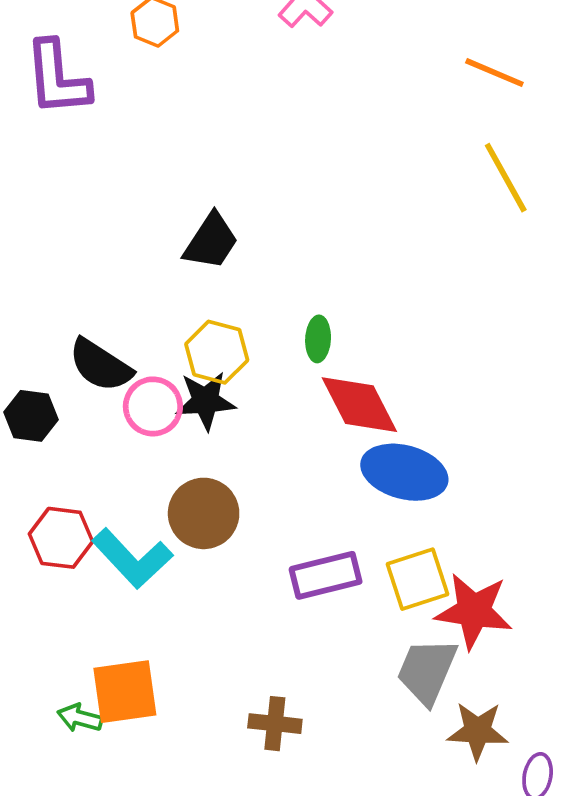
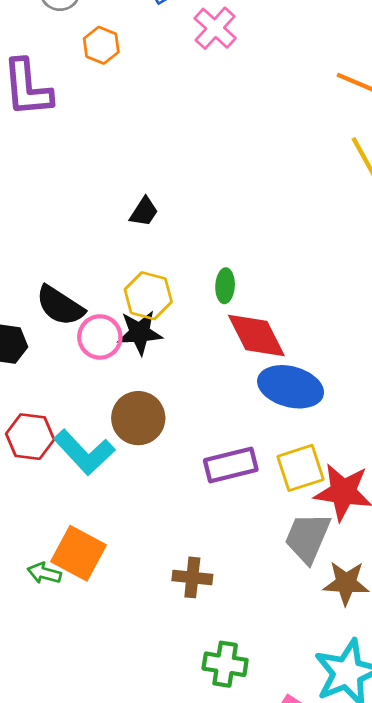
black trapezoid: (211, 241) -> (144, 212), size x0.7
orange square: (125, 692) -> (78, 553), turned 36

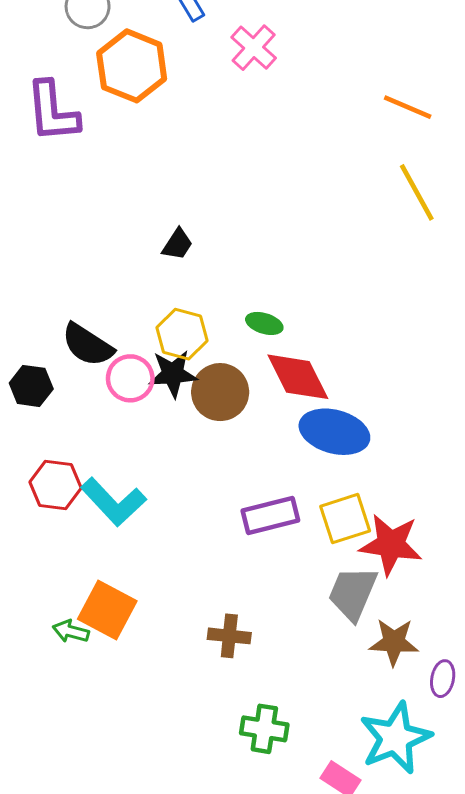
orange hexagon: (101, 45) -> (132, 66), size x1.8
green ellipse: (225, 286) -> (264, 323), turned -76
brown circle: (138, 418) -> (220, 392), moved

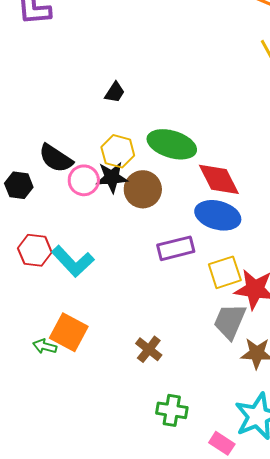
green ellipse: (264, 323) -> (172, 144), size x2.0
red diamond: (298, 377) -> (219, 179), moved
purple rectangle: (270, 516) -> (176, 248), moved
brown cross: (229, 636) -> (149, 349), turned 32

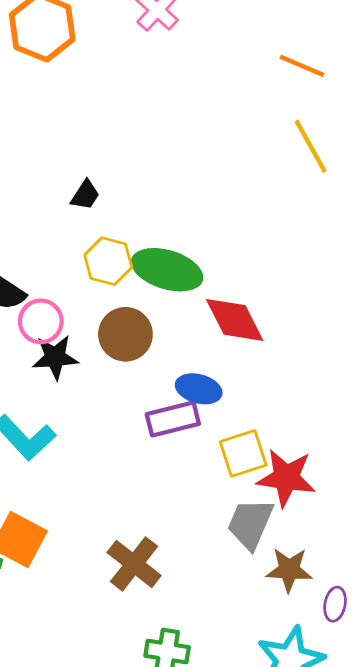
yellow hexagon: (118, 151) -> (108, 261), moved
black star: (112, 177) -> (55, 357), moved
blue ellipse: (218, 215) -> (199, 389), moved, size x0.7
brown cross: (149, 349) -> (134, 564), size x1.4

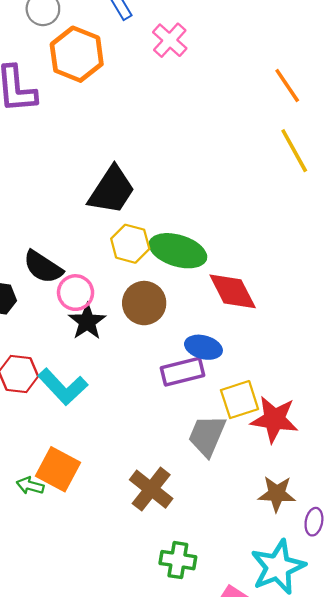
orange line: (302, 66) -> (287, 86), turned 33
black trapezoid: (85, 195) -> (112, 190), size x2.0
black star: (55, 357) -> (87, 322), turned -30
gray trapezoid: (250, 524) -> (207, 436), moved

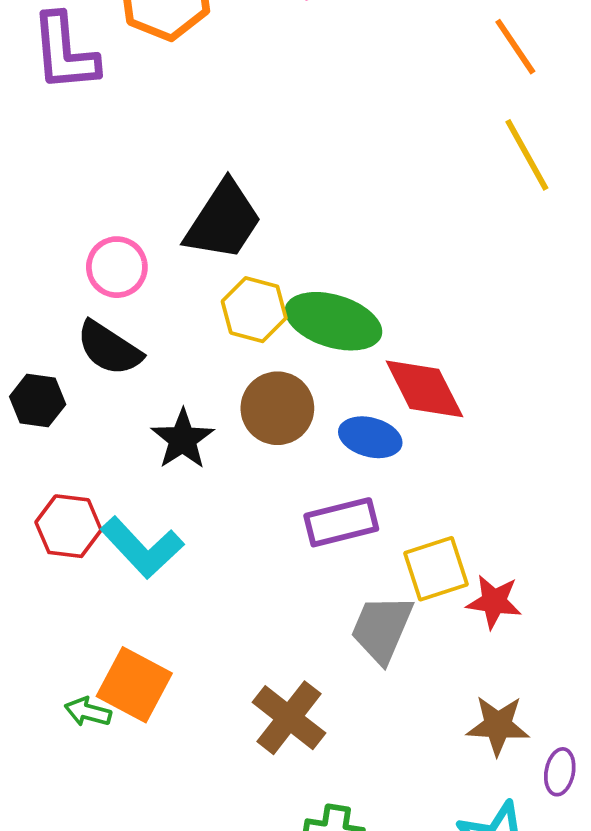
pink circle: (76, 293) -> (117, 267), moved
blue ellipse: (203, 347) -> (370, 437), moved
red star: (274, 419) -> (494, 602), size x0.7

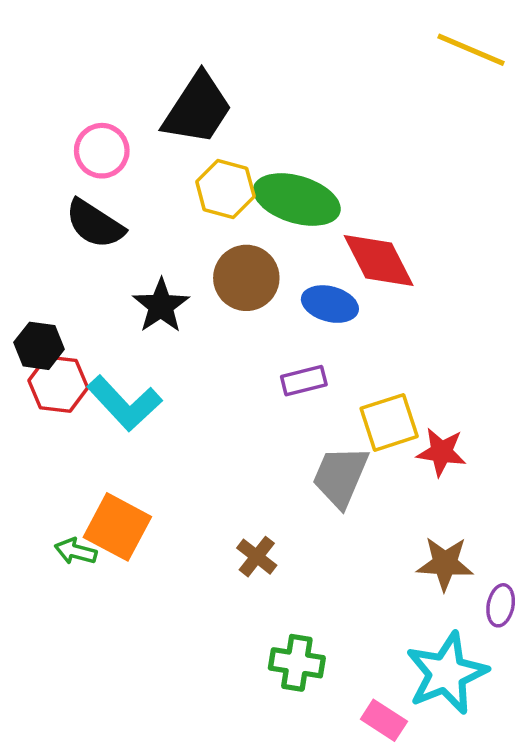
yellow line: (527, 155) -> (471, 50), turned -38
black hexagon: (38, 401) -> (39, 346), moved
purple rectangle: (341, 522) -> (304, 381), size x0.7
brown cross: (289, 718) -> (257, 557), size x0.6

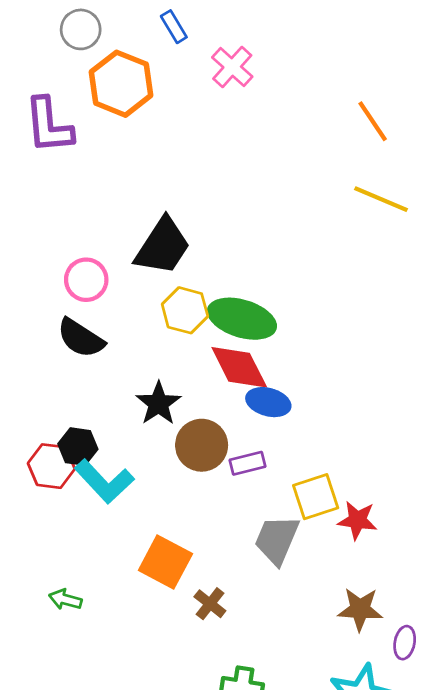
red diamond: (379, 260) -> (239, 367), moved
brown circle: (246, 278) -> (202, 445), moved
black star: (161, 306) -> (159, 403), moved
black hexagon: (39, 346) -> (78, 447), moved
orange square: (117, 527) -> (165, 562), moved

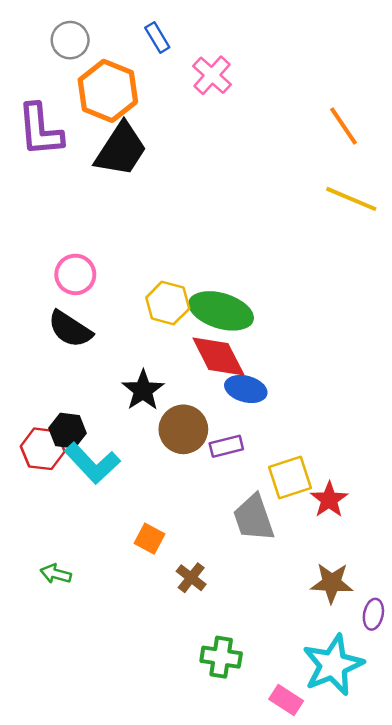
black trapezoid: (163, 246) -> (121, 149), moved
red star: (357, 520) -> (329, 500), turned 30
gray trapezoid: (277, 540) -> (254, 518), turned -42
orange square: (165, 562) -> (150, 539), size x0.6

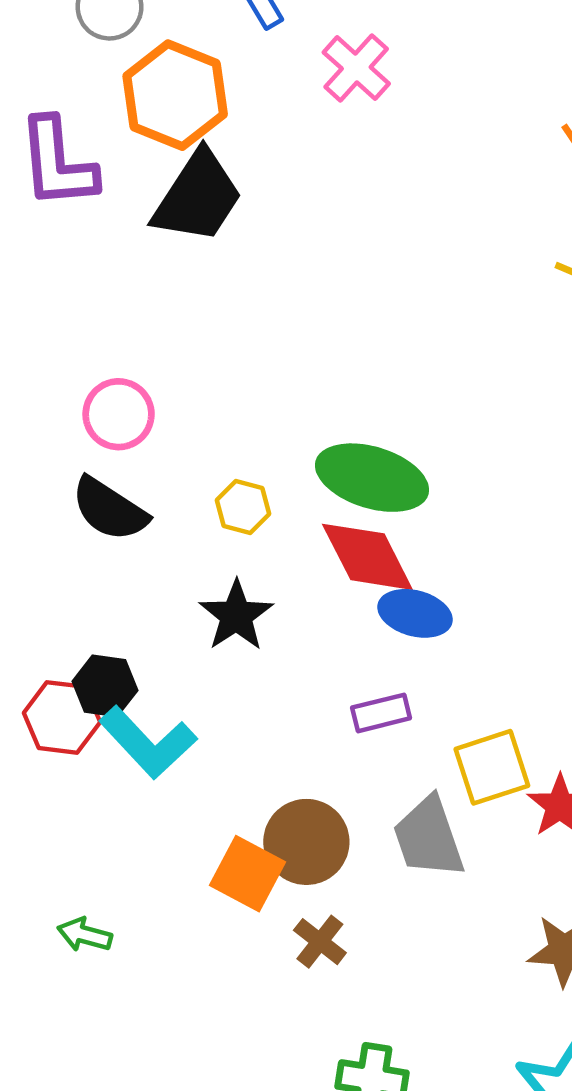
yellow hexagon: (168, 303) -> (243, 507), moved, size x0.7
brown circle: (183, 429) -> (306, 842), moved
orange square: (150, 539) -> (248, 874), size x1.4

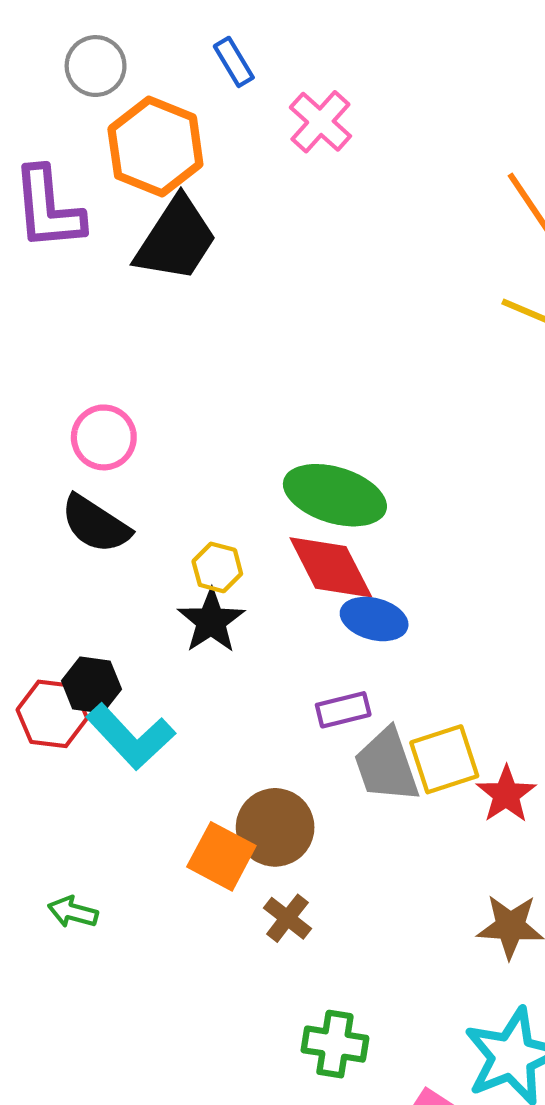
yellow hexagon: (243, 507) -> (217, 567), moved
gray trapezoid: (429, 837) -> (386, 765), moved

